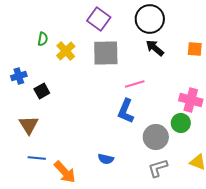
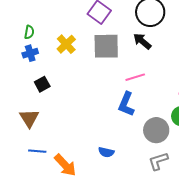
green semicircle: (43, 39) -> (29, 32), moved
black arrow: (155, 48) -> (142, 41), moved
blue cross: (19, 76) -> (30, 53), moved

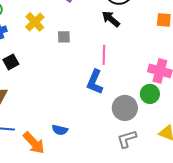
gray square: (106, 46) -> (64, 37), moved, size x0.5
pink line: (135, 77) -> (104, 55), turned -72
blue semicircle: (106, 152) -> (60, 130), moved

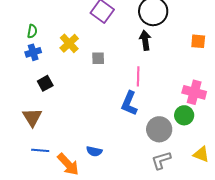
black arrow: (111, 19) -> (145, 40), turned 42

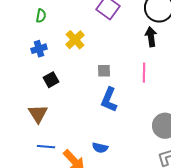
green semicircle: (32, 31) -> (41, 16), moved
gray square: (98, 58) -> (104, 71), moved
blue L-shape: (129, 103) -> (109, 100), moved

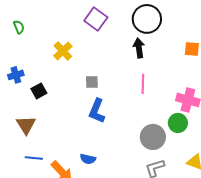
green semicircle: (41, 16) -> (19, 27), moved, turned -32
blue cross: (39, 49) -> (16, 75), moved
pink line: (144, 73) -> (143, 84), moved

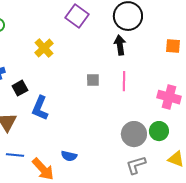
gray square: (92, 82) -> (93, 80), moved
blue L-shape: (97, 111) -> (40, 108), moved
green circle: (178, 123) -> (159, 131), moved

